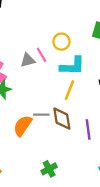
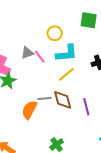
pink line: (42, 55) -> (40, 57), moved
yellow line: (69, 90) -> (66, 74), turned 36

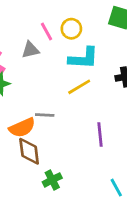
pink line: (40, 57) -> (47, 31), moved
brown diamond: (63, 100) -> (29, 151), moved
orange semicircle: (29, 110) -> (22, 128), turned -150

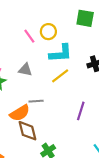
gray triangle: (30, 50) -> (25, 70), moved, turned 32
purple line: (100, 135) -> (81, 111), turned 30

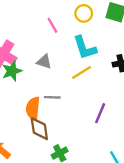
yellow circle: (48, 32) -> (84, 13), moved
cyan L-shape: (61, 53) -> (85, 48), turned 70
orange semicircle: (20, 113) -> (33, 108), turned 120

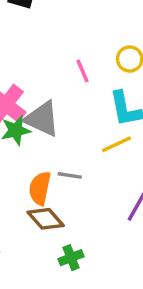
gray triangle: (44, 62) -> (42, 119), moved, size x1.6
brown diamond: (39, 129) -> (46, 219), turned -40

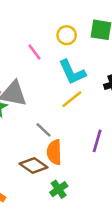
gray line: (70, 175) -> (43, 130), turned 48
orange semicircle: (40, 188) -> (54, 152), moved

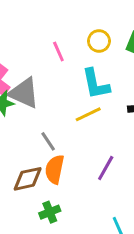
brown diamond: (33, 165) -> (28, 179), turned -60

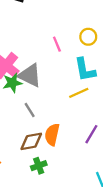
gray line: (48, 141) -> (30, 110), moved
green cross: (50, 212) -> (39, 166), moved

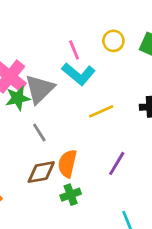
cyan L-shape: (85, 70) -> (79, 74), moved, turned -40
gray triangle: (30, 75) -> (40, 89), turned 50
green cross: (39, 166) -> (71, 195), moved

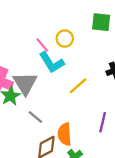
yellow circle: (113, 41) -> (65, 39), moved
cyan L-shape: (79, 74) -> (52, 62), turned 36

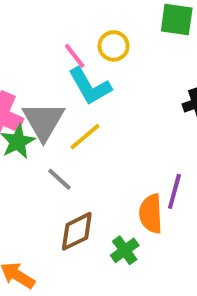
yellow line: (78, 86) -> (85, 137), moved
orange semicircle: (64, 134) -> (151, 214), moved

